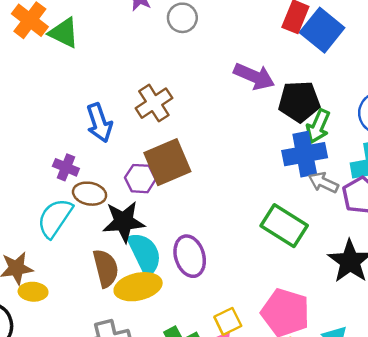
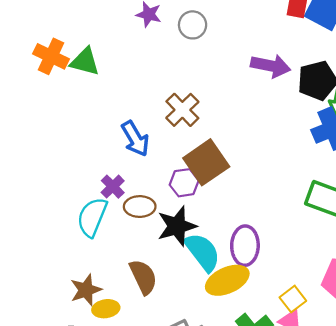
purple cross: (66, 167) -> (113, 187), turned 35
cyan semicircle: (55, 218) -> (92, 217), moved
purple ellipse: (190, 256) -> (245, 246), turned 30
brown semicircle: (106, 268) -> (143, 277), moved
yellow ellipse: (138, 287) -> (227, 280), moved

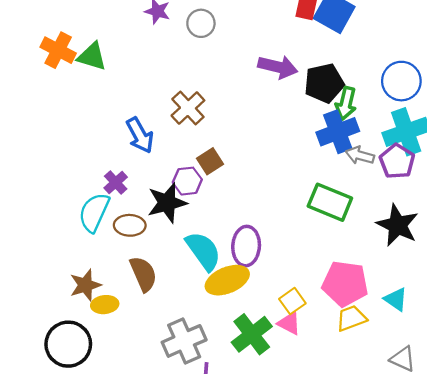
brown square: (206, 162) -> (210, 161), size x0.6
brown ellipse: (140, 207) -> (130, 225), moved
black star: (177, 226) -> (167, 203), moved

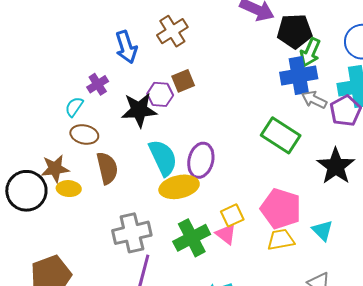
cyan semicircle: (94, 212) -> (74, 107), size x0.6
brown ellipse: (130, 225) -> (84, 134), moved
black circle: (68, 344) -> (26, 191), moved

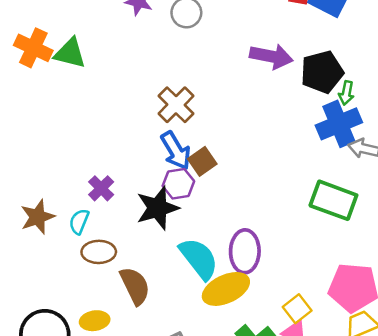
blue arrow: (126, 47) -> (176, 151), moved
green arrow: (310, 52) -> (346, 93), size x0.7
brown star: (55, 169) -> (37, 217), moved

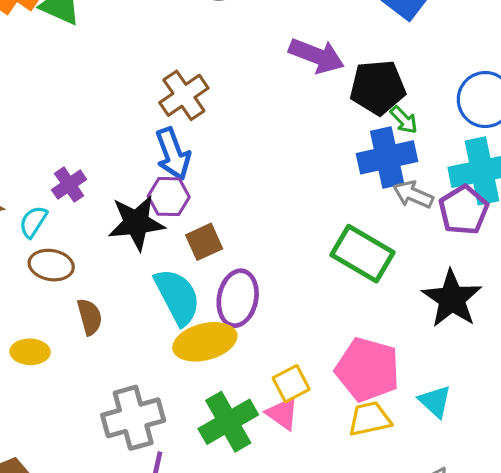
green arrow: (346, 93) -> (404, 120), turned -65
brown square: (202, 161) -> (204, 242), moved
brown semicircle: (135, 286) -> (90, 317), size x0.7

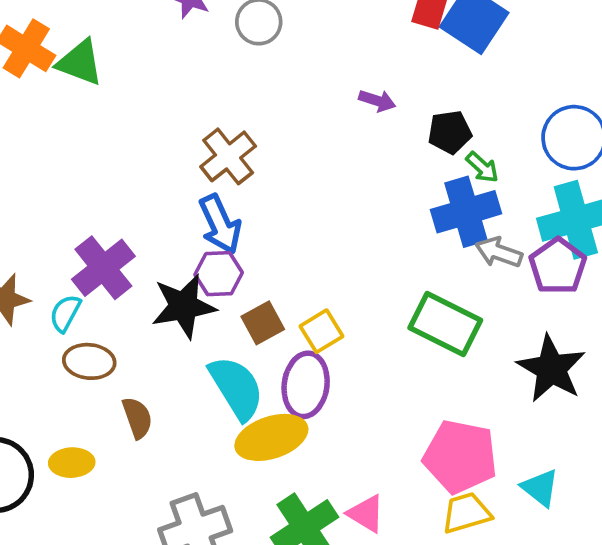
purple arrow: (317, 56) -> (377, 101), size x0.6
black pentagon: (378, 87) -> (450, 132), size x0.7
purple cross: (69, 185) -> (103, 268), size x1.6
yellow square: (291, 384) -> (322, 331), moved

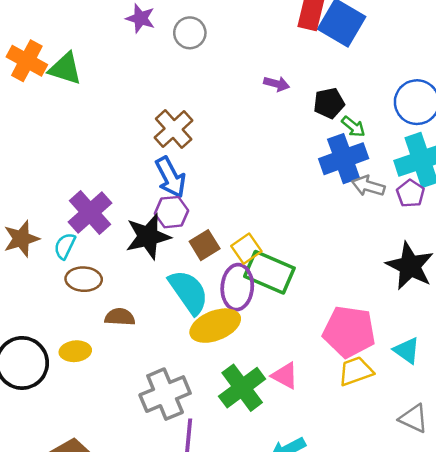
purple pentagon: (558, 266) -> (410, 193), size x0.7
green rectangle: (445, 324) -> (269, 272), moved
brown semicircle: (137, 418) -> (120, 317), turned -64

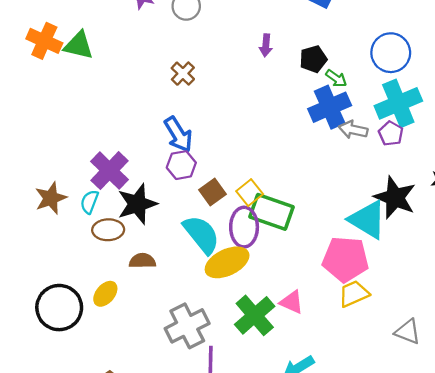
purple arrow: (277, 84) -> (266, 45), turned 85
brown cross: (174, 129) -> (183, 74), moved, size x0.7
black star: (148, 236) -> (137, 204), moved
cyan triangle: (407, 350) -> (368, 220), moved, size x1.6
yellow ellipse: (75, 351) -> (105, 294), turned -40

